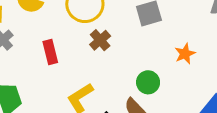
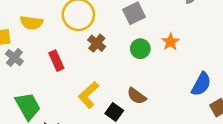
green circle: (148, 82) -> (140, 49), moved

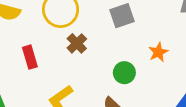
green circle: (140, 49) -> (124, 73), moved

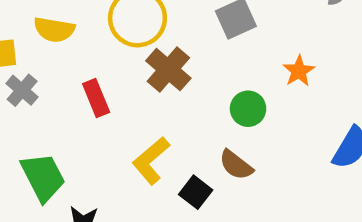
brown cross: (77, 43) -> (168, 70), size x1.4

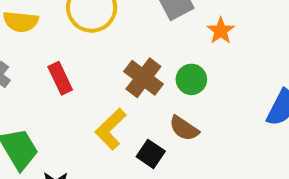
brown cross: (168, 70) -> (143, 78), moved
orange star: (299, 71) -> (221, 31), moved

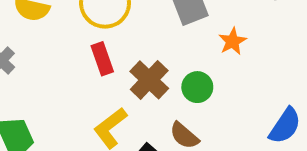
red rectangle: (60, 78) -> (102, 59), moved

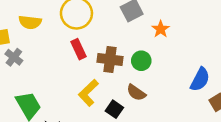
brown cross: (149, 80) -> (110, 59), turned -30

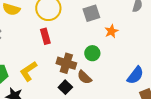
brown cross: (110, 59) -> (66, 63), moved
yellow L-shape: (88, 93) -> (28, 71), moved

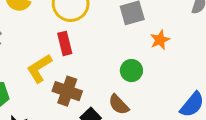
brown cross: (66, 63) -> (67, 91), moved
yellow L-shape: (28, 71) -> (39, 68), moved

